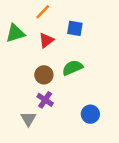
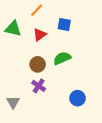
green triangle: (15, 33) -> (13, 29), turned 30
gray triangle: (28, 119) -> (13, 102), moved

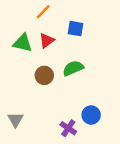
green triangle: (13, 29) -> (23, 43), moved
purple cross: (39, 86) -> (68, 128), moved

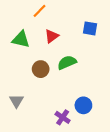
blue square: (75, 29) -> (90, 28), moved
red triangle: (47, 41) -> (52, 36), moved
gray triangle: (15, 120) -> (16, 101), moved

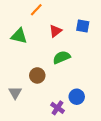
red triangle: (52, 36) -> (55, 31), moved
brown circle: (41, 69) -> (37, 75), moved

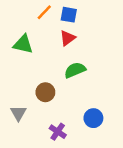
blue square: (83, 26) -> (69, 15), moved
purple cross: (57, 108) -> (58, 132), moved

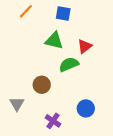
orange line: (44, 12) -> (26, 11), moved
red triangle: (68, 38) -> (85, 46), moved
green triangle: (23, 44) -> (54, 41), moved

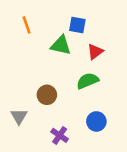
orange line: (26, 11) -> (27, 25), moved, turned -63
blue square: (63, 14) -> (77, 25), moved
green semicircle: (69, 64) -> (88, 81), moved

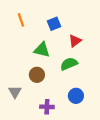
blue square: (77, 25) -> (54, 24), moved, turned -32
green triangle: (61, 45) -> (42, 50), moved
purple cross: (60, 135) -> (47, 107), turned -32

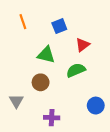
blue circle: (76, 96) -> (96, 106), moved

